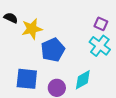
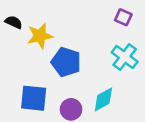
purple square: (101, 24) -> (123, 17), moved
blue pentagon: (53, 50) -> (66, 62), turned -30

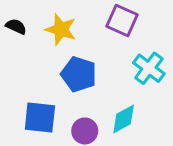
purple square: (123, 17) -> (122, 20), moved, size x1.5
yellow star: (40, 36) -> (61, 29), moved, turned 30

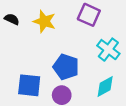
blue pentagon: (79, 74) -> (66, 67), moved
cyan diamond: (124, 119) -> (105, 86), moved

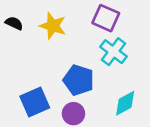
cyan cross: (108, 50) -> (114, 52), moved
blue square: (29, 85) -> (35, 102), turned -30

